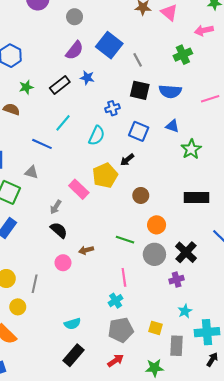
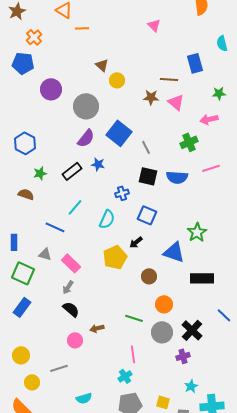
gray circle: (75, 17) -> (86, 106), size x1.6
pink line: (210, 99) -> (211, 168), moved
blue triangle: (172, 126) -> (174, 252), moved, size x1.6
pink rectangle: (79, 189) -> (71, 263), moved
gray line: (35, 284) -> (59, 368), moved, turned 60

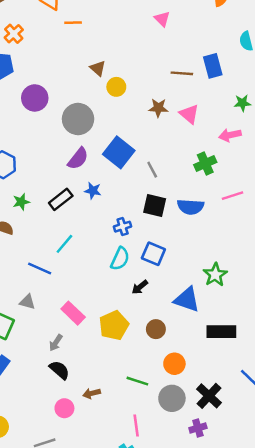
brown line: (169, 79) -> (182, 73), moved
cyan semicircle: (107, 219) -> (120, 259), moved
yellow pentagon: (115, 257) -> (114, 325), moved
pink rectangle: (71, 263) -> (73, 313), moved

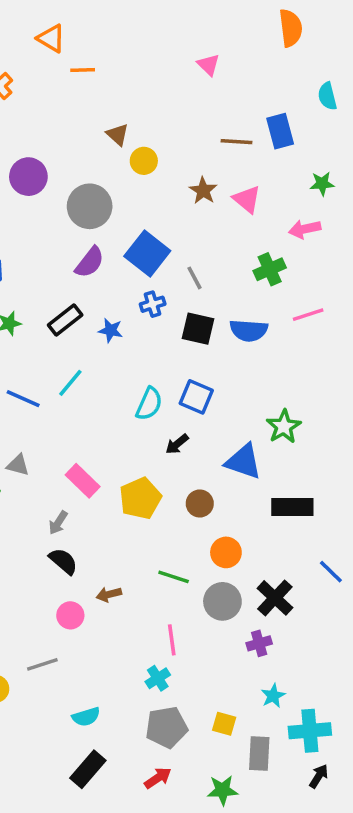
brown star: (158, 108) -> (203, 191), turned 30
blue star: (93, 191) -> (111, 330), moved
blue cross: (123, 227) -> (153, 304), moved
blue line: (40, 269) -> (23, 399), moved

